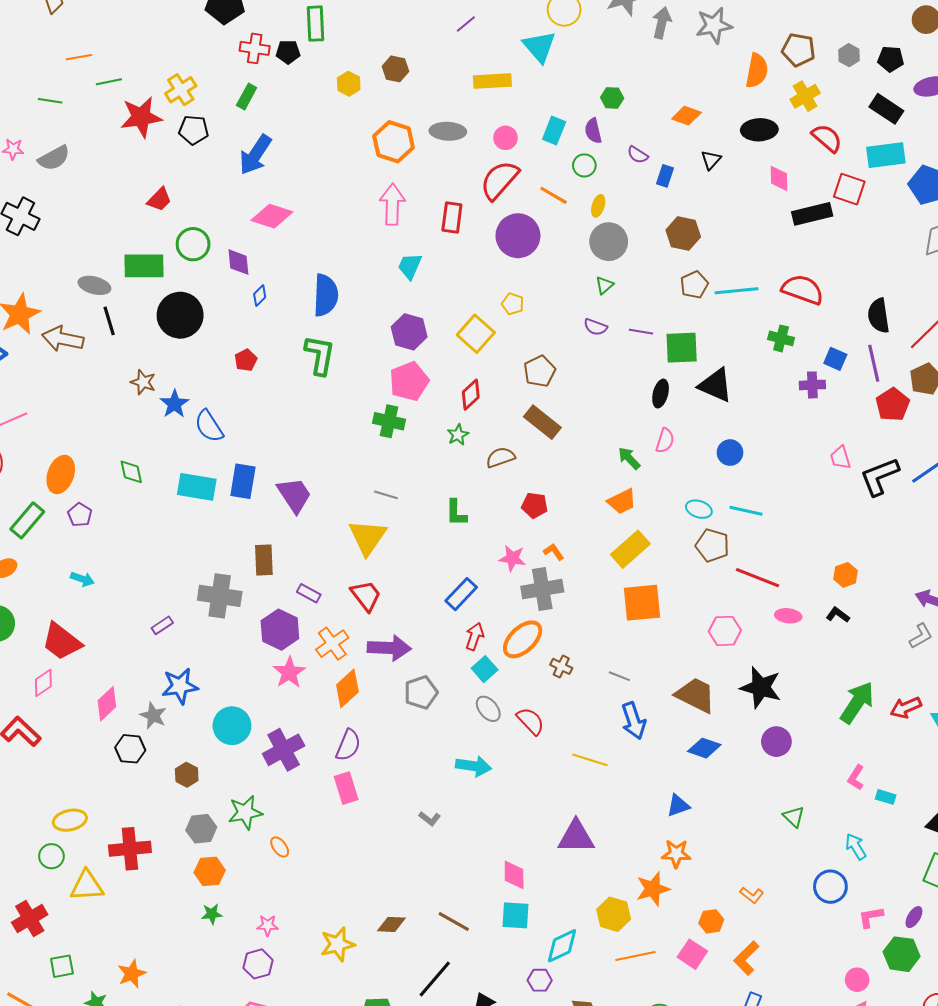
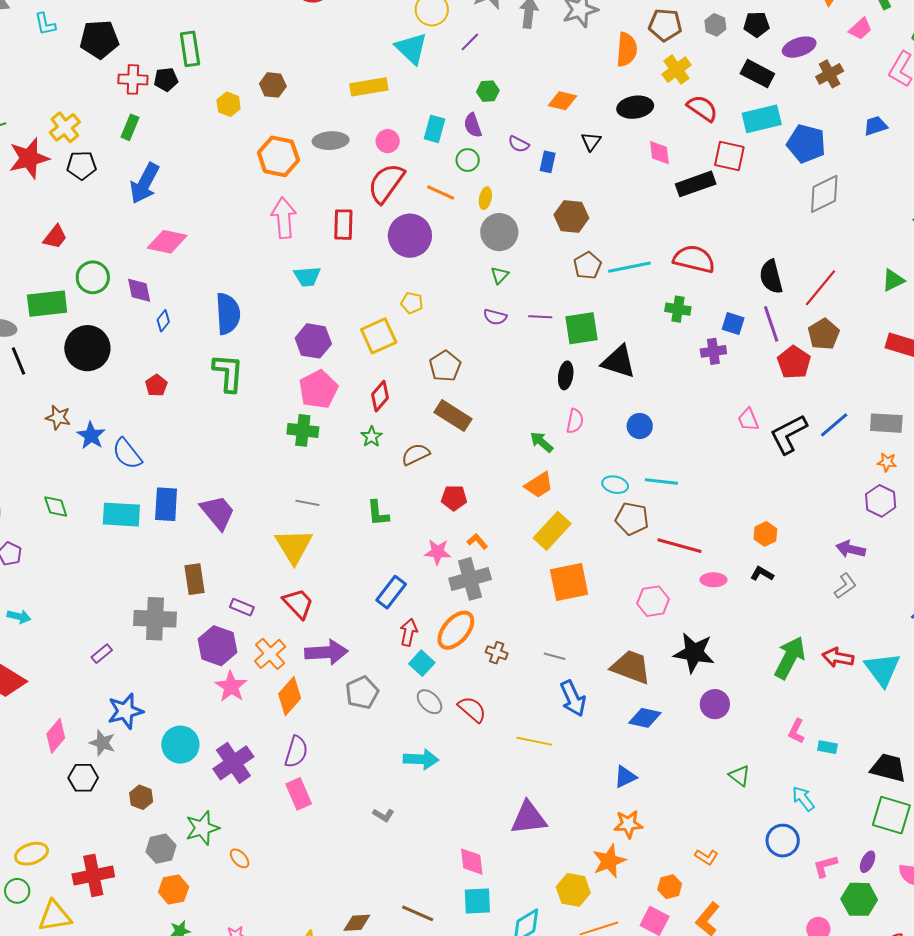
purple line: (466, 24) -> (470, 42), moved
cyan trapezoid: (410, 266) -> (307, 276), turned -112
yellow square: (476, 334) -> (379, 336), turned 30
red arrow: (906, 708) -> (838, 658), turned 40

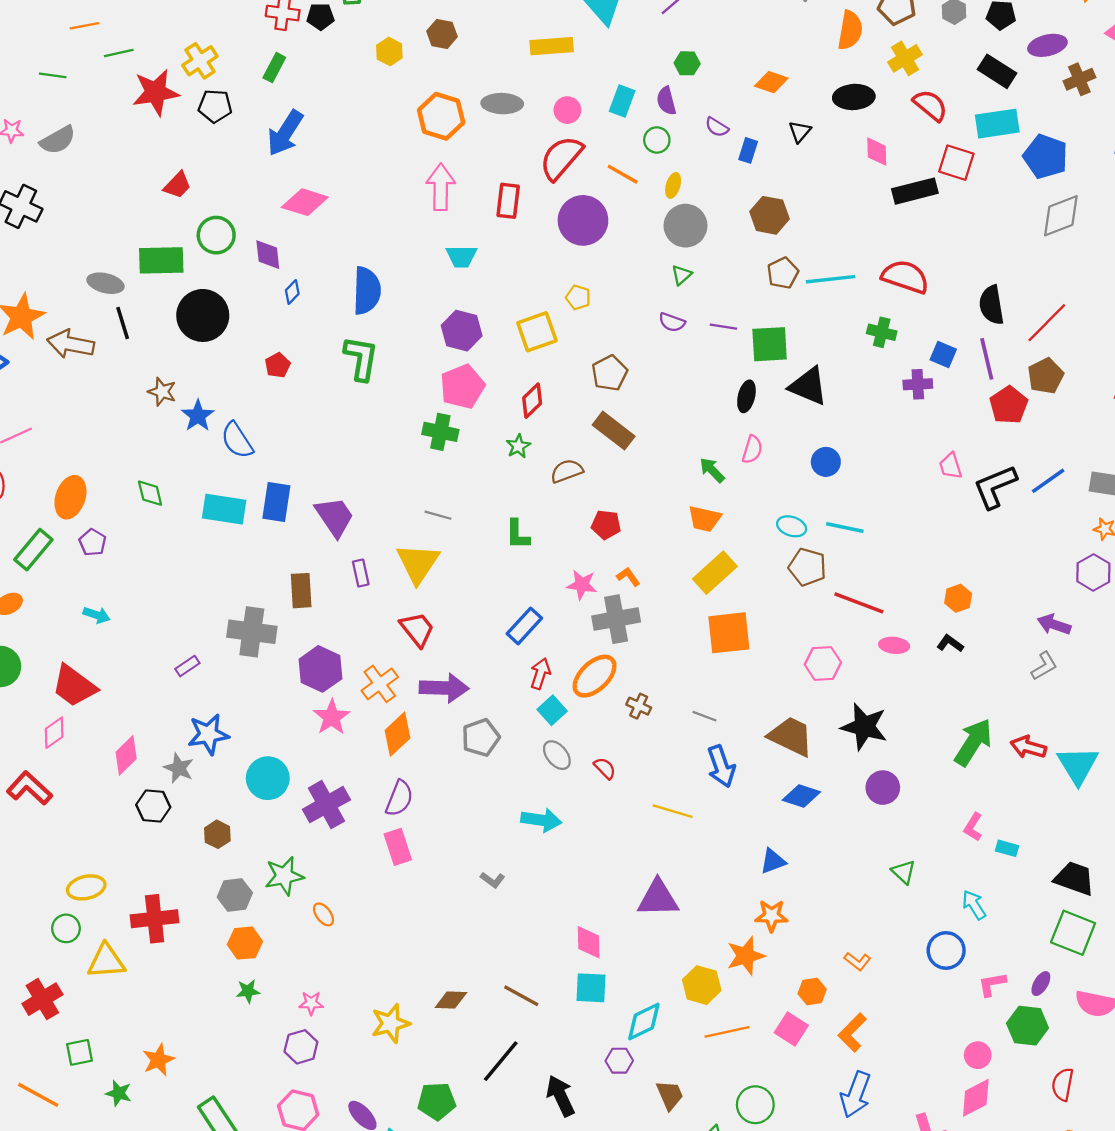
orange trapezoid: (539, 485) -> (705, 519), turned 40
purple rectangle: (242, 607) -> (361, 573), moved, turned 50
red semicircle: (472, 709) -> (605, 768), size x0.7

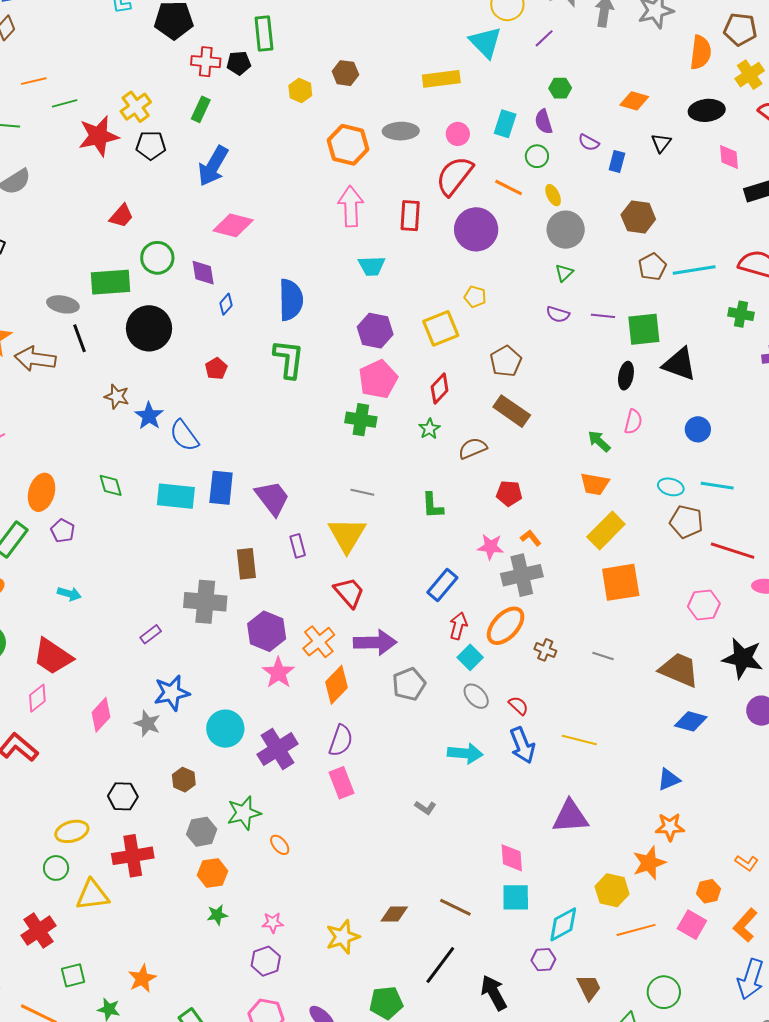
yellow ellipse: (673, 185) -> (553, 195), turned -40
blue arrow: (721, 766) -> (522, 745), moved
black hexagon: (153, 806) -> (123, 796), moved

